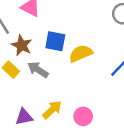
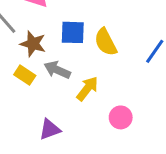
yellow semicircle: (81, 53) -> (106, 42), turned -85
yellow arrow: (52, 110) -> (87, 88), moved

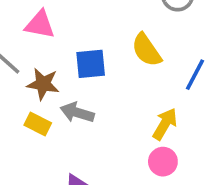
yellow semicircle: (106, 42) -> (146, 50), moved
yellow arrow: (87, 88) -> (165, 124), moved

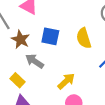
yellow rectangle: (38, 124) -> (17, 80), moved
yellow arrow: (165, 124) -> (66, 81), moved

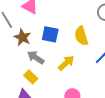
yellow rectangle: (17, 80) -> (31, 77), moved
yellow arrow: (66, 81) -> (66, 63), moved

